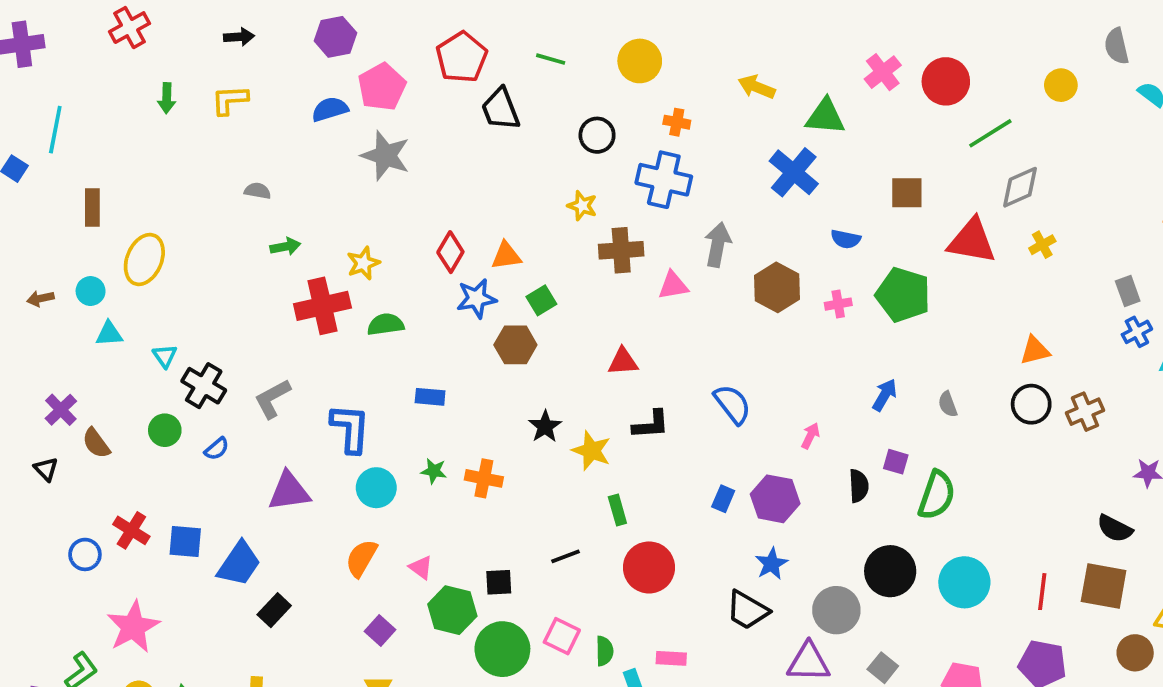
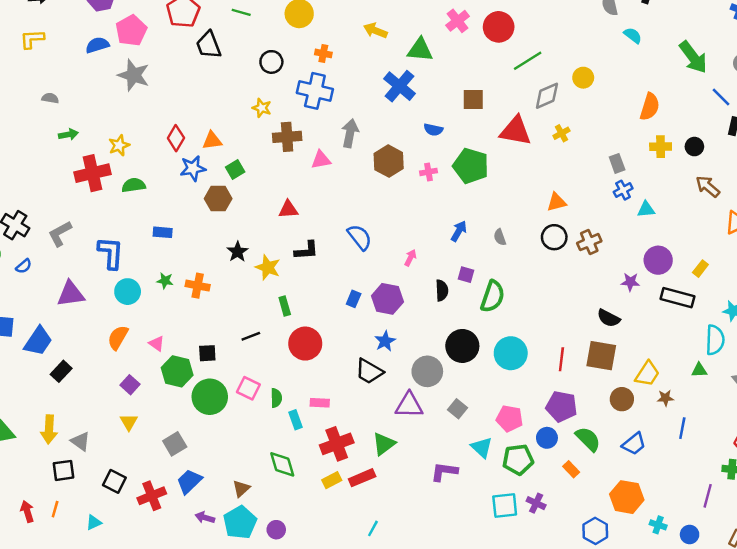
yellow circle: (1061, 85) -> (583, 78), moved

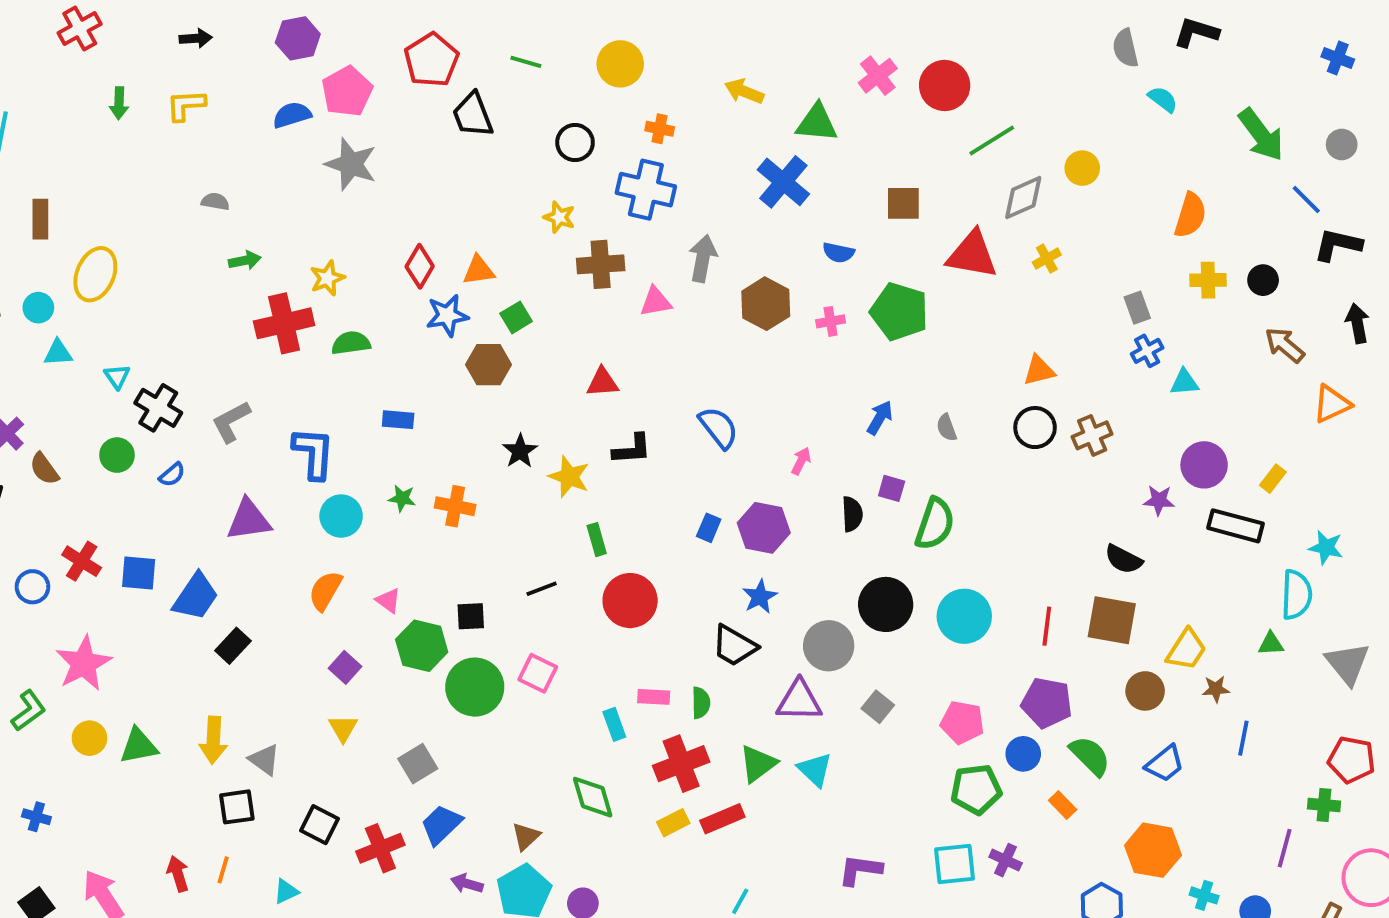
green semicircle: (276, 398) -> (701, 703), moved
cyan triangle: (482, 447) -> (815, 770), moved
purple L-shape: (444, 472) -> (860, 870), moved

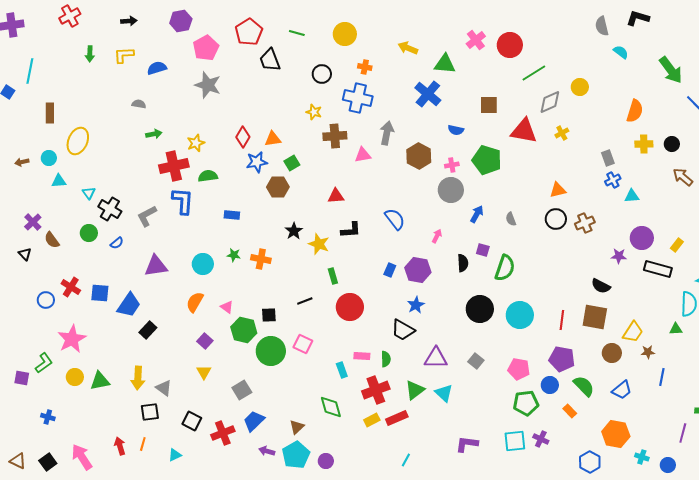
blue semicircle: (292, 115) -> (157, 68), moved
blue L-shape: (314, 453) -> (183, 201), moved
gray circle: (829, 646) -> (451, 190), moved

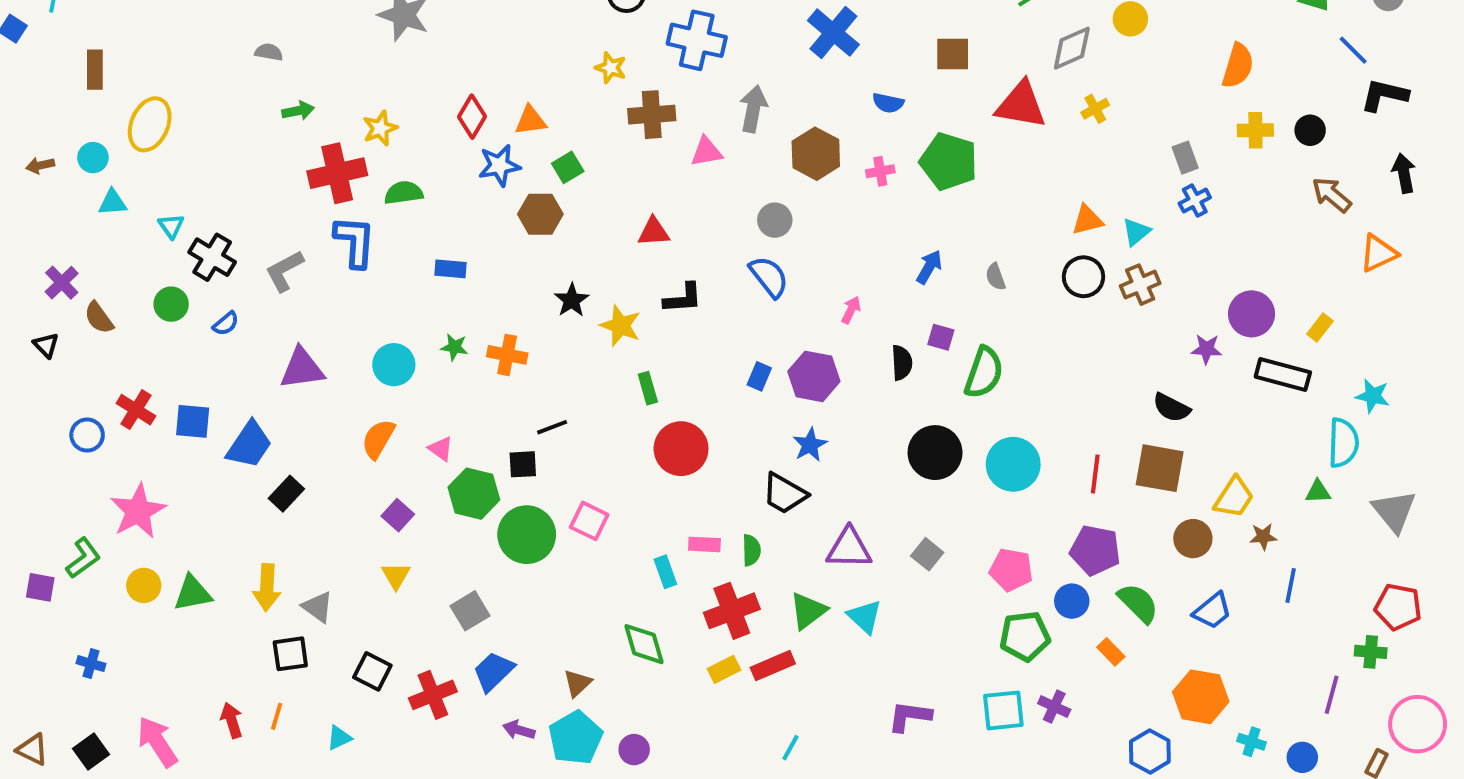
gray circle: (451, 190) -> (775, 220), moved, size x0.7
cyan triangle: (632, 196) -> (1136, 232), moved, turned -35
black line: (305, 301) -> (552, 427), moved

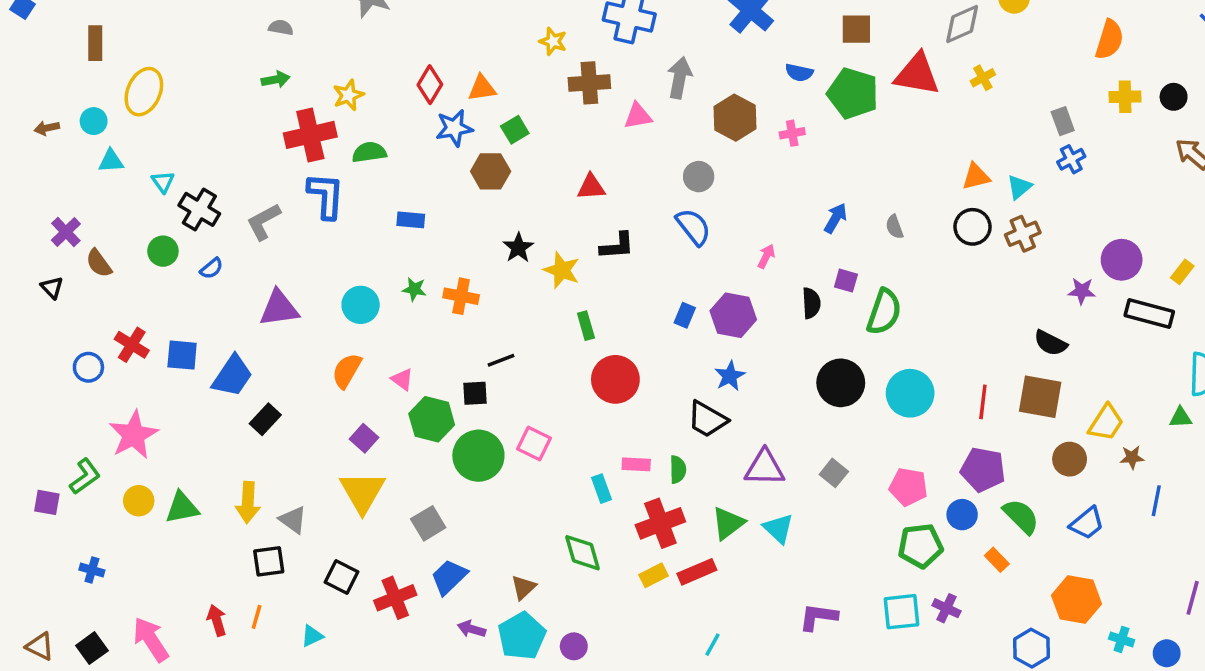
gray semicircle: (269, 52) -> (281, 27), moved
green pentagon: (949, 161) -> (853, 93), moved
yellow triangle: (396, 576) -> (362, 492), size x1.8

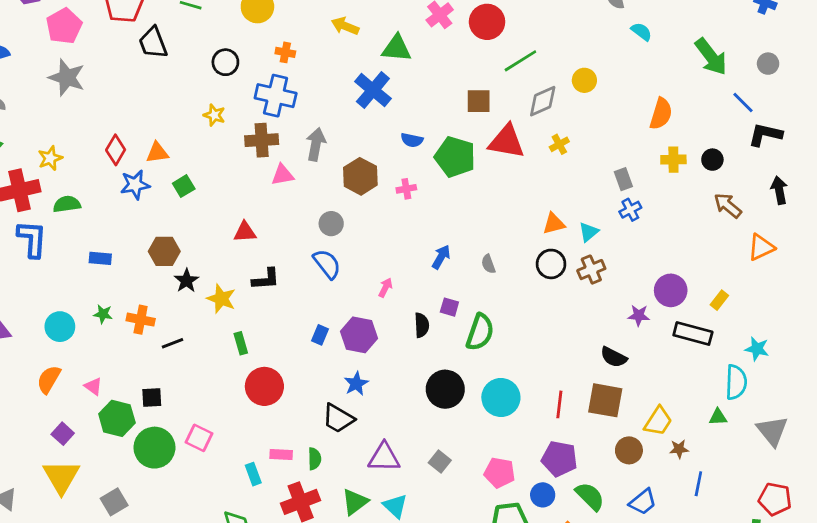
brown square: (856, 29) -> (479, 101), moved
brown cross: (589, 83) -> (262, 140), moved
brown hexagon: (491, 171) -> (164, 251), moved
black line: (501, 360) -> (173, 343), moved

